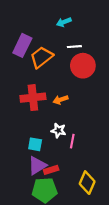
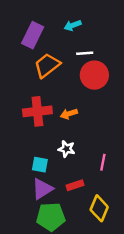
purple rectangle: (22, 45) -> (33, 35), moved
pink line: (72, 141) -> (103, 162), moved
red rectangle: (51, 170) -> (75, 185), moved

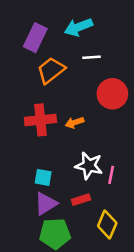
cyan arrow: (73, 25) -> (78, 27), size x1.5
red circle: (94, 75) -> (112, 94), moved
white star: (67, 149) -> (89, 166), moved, size x1.5

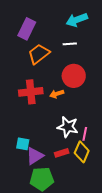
cyan arrow: (78, 27) -> (77, 20), moved
red circle: (112, 94) -> (74, 76), moved
cyan square: (43, 177) -> (23, 144), moved
yellow diamond: (107, 225) -> (82, 152), moved

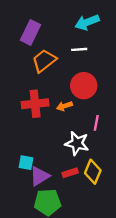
pink line: (85, 134) -> (96, 123), moved

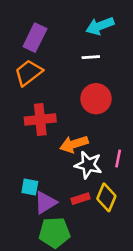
orange trapezoid: (44, 61) -> (28, 73), moved
orange arrow: (64, 106) -> (74, 144), moved, size x1.5
pink line: (96, 123) -> (118, 158), moved

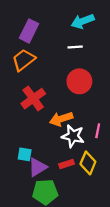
red cross: (40, 119) -> (33, 99), turned -30

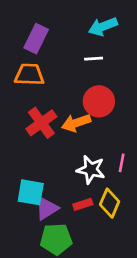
orange trapezoid: (24, 60) -> (29, 75), turned 40
orange arrow: (61, 119) -> (76, 123), moved
cyan square: (25, 154) -> (31, 192), size x1.5

